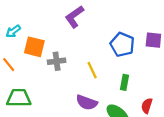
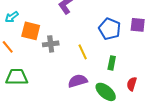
purple semicircle: (87, 102) -> (78, 81), turned 144

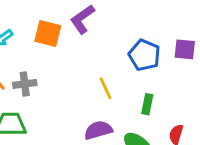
orange square: (31, 31) -> (48, 34), moved
gray cross: (51, 44) -> (25, 84), moved

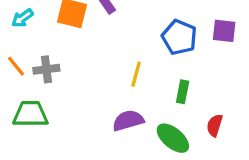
yellow line: (105, 88) -> (136, 74), turned 40

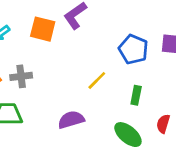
yellow line: (136, 74) -> (97, 80), turned 30
purple semicircle: (128, 121) -> (71, 120), moved

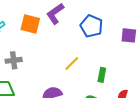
blue pentagon: (133, 49) -> (91, 26), moved

